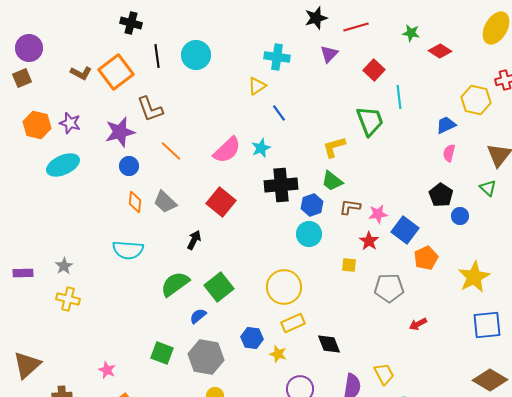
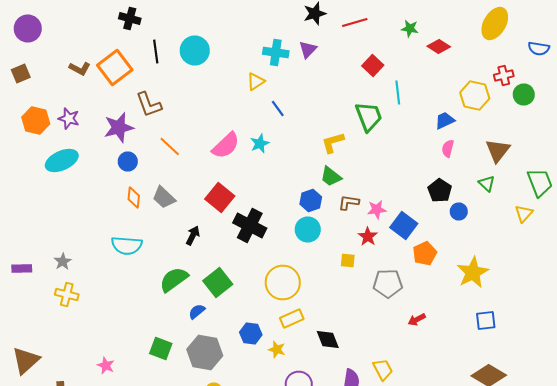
purple circle: (29, 48) -> (28, 28), moved
purple triangle: (329, 54) -> (308, 50), moved
black cross: (281, 185) -> (250, 226), moved, turned 32
blue square: (487, 325) -> (486, 320), size x0.7

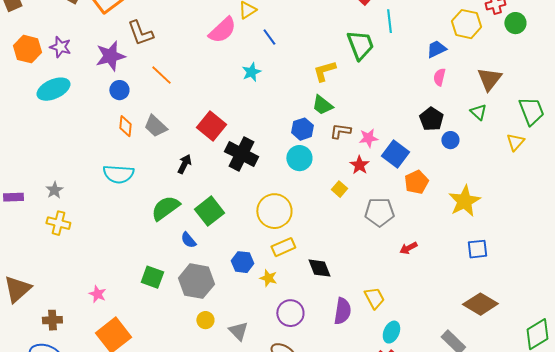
pink semicircle: (226, 146) -> (222, 30), moved
yellow square: (348, 260) -> (339, 189), turned 35
blue semicircle: (197, 312) -> (188, 240), turned -90

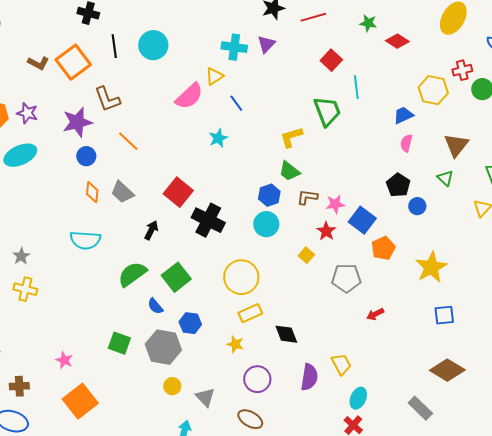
blue hexagon: (242, 262) -> (190, 323), moved

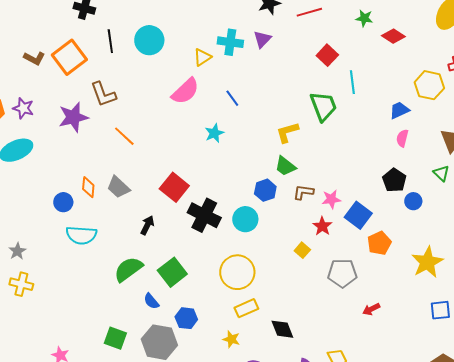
yellow triangle: (214, 76) -> (202, 57), moved
blue circle: (86, 156) -> (63, 202), moved
cyan circle: (266, 224) -> (245, 219), moved

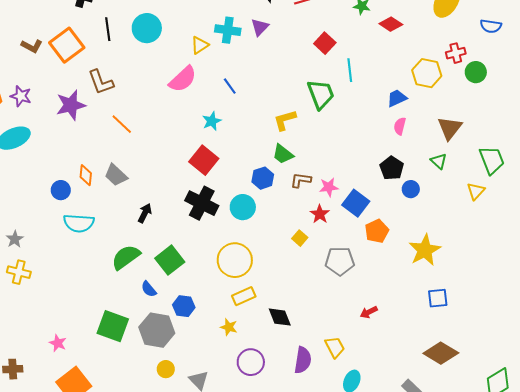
red square: (174, 187) -> (204, 160), moved
red arrow: (371, 309) -> (369, 312), moved
green square: (115, 338) -> (113, 326), size x1.4

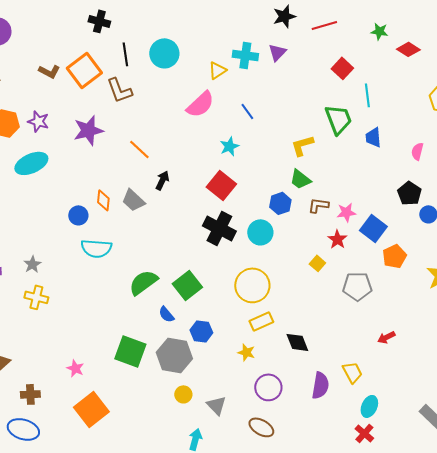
brown L-shape: (101, 82) -> (119, 90), moved
blue trapezoid: (397, 98) -> (373, 137), moved, turned -70
black arrow: (145, 213) -> (162, 180), moved

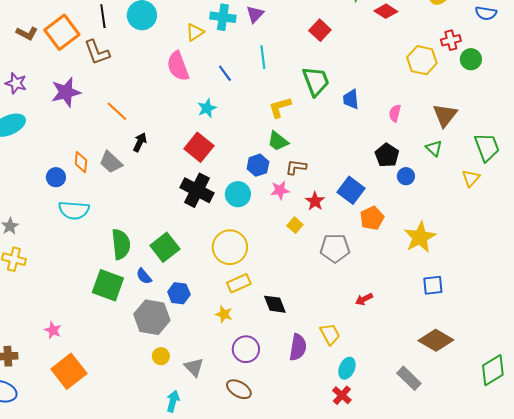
cyan line: (367, 95) -> (263, 57), moved
pink semicircle: (200, 104) -> (178, 66), turned 112
pink star: (346, 212) -> (280, 190), moved
green semicircle: (143, 282) -> (121, 244), turned 120
green square: (130, 351) -> (108, 285), moved

